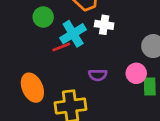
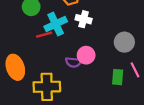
pink circle: (136, 73) -> (86, 55), moved

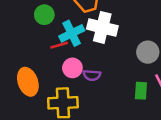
white cross: (84, 19) -> (102, 27), size x1.6
pink circle: (86, 55) -> (72, 68), moved

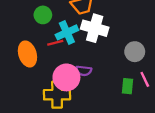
pink circle: (72, 68) -> (66, 77), moved, size x1.5
orange ellipse: (28, 82) -> (27, 54), moved

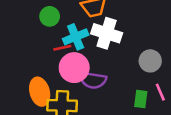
orange ellipse: (27, 54) -> (40, 92), moved
purple semicircle: (84, 71) -> (93, 80), size x1.5
pink circle: (66, 77) -> (74, 68), moved

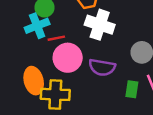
cyan cross: (76, 37) -> (37, 26), moved
purple semicircle: (93, 80) -> (102, 67), moved

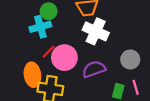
red line: (56, 38) -> (49, 52), moved, turned -40
purple semicircle: (102, 67) -> (94, 69), turned 145

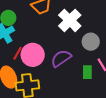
white cross: (96, 31) -> (70, 20), moved, turned 35

